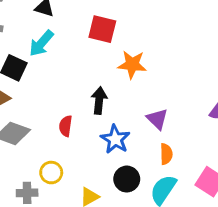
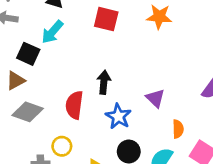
orange star: (132, 65) -> (159, 17), moved
red semicircle: (66, 126) -> (74, 105), size x1.5
orange semicircle: (166, 154) -> (178, 129), moved

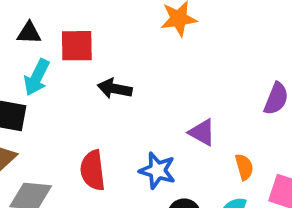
red square: (106, 19) -> (77, 46), moved
black arrow: (104, 82) -> (115, 89), moved, turned -70

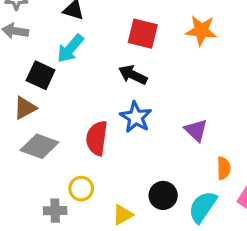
red square: (77, 46) -> (143, 34), moved
blue star: (157, 171) -> (136, 117), moved

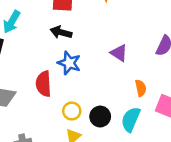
purple triangle: (196, 130) -> (119, 53), moved
yellow circle: (81, 189) -> (72, 111), moved

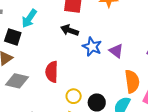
blue star: (69, 63) -> (92, 47), moved
orange semicircle: (141, 88) -> (132, 81), size x1.6

